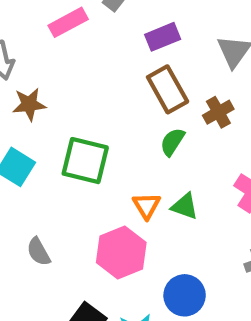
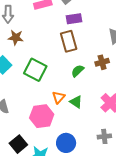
purple rectangle: (163, 37) -> (74, 19), moved
brown rectangle: (168, 89) -> (69, 41), moved

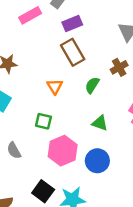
green square: (35, 70) -> (43, 121), moved, size x0.6
orange triangle: (59, 97) -> (55, 86), moved
blue circle: (66, 143) -> (97, 161), moved

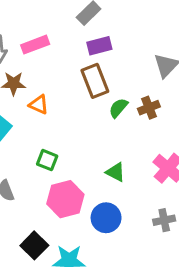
pink rectangle: (30, 15) -> (35, 45), moved
green semicircle: (92, 85) -> (118, 108), moved
orange triangle: (55, 86) -> (39, 105), moved, turned -42

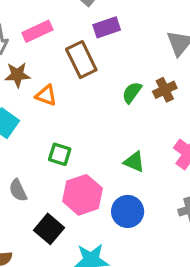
brown rectangle: (95, 81) -> (81, 60), moved
black square: (34, 245) -> (49, 229), moved

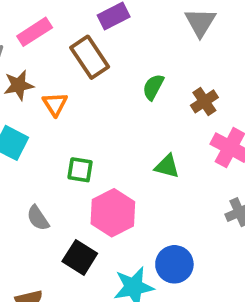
brown cross: (165, 90) -> (204, 101), moved
orange triangle: (46, 95) -> (55, 104), turned 45
blue circle: (128, 211) -> (174, 264), moved

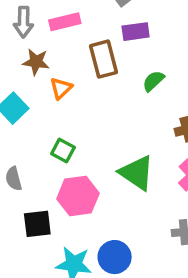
green semicircle: (153, 87) -> (153, 81), moved
green triangle: (167, 166) -> (137, 173), size x1.6
black square: (80, 257) -> (37, 224), turned 32

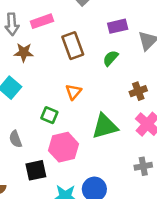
purple rectangle: (136, 32) -> (118, 26), moved
orange triangle: (61, 88) -> (73, 92), moved
green triangle: (137, 173) -> (105, 126), turned -44

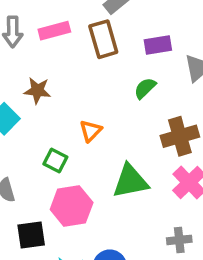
brown rectangle: (73, 46) -> (103, 39), moved
brown star: (24, 52) -> (37, 91), moved
brown cross: (138, 91) -> (180, 136), size x1.5

